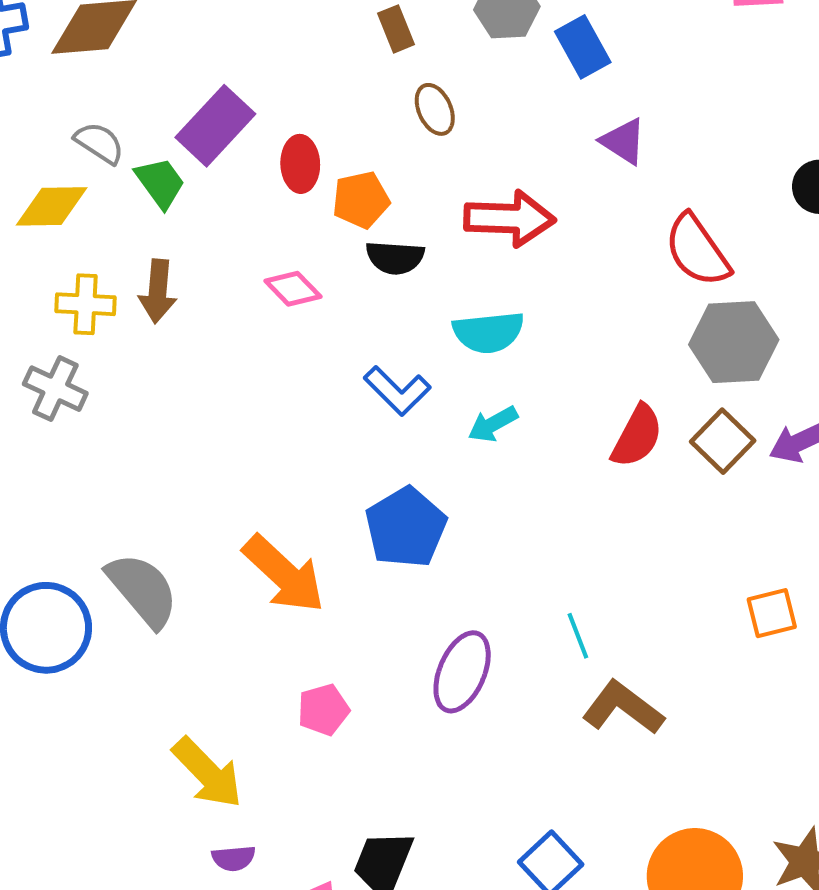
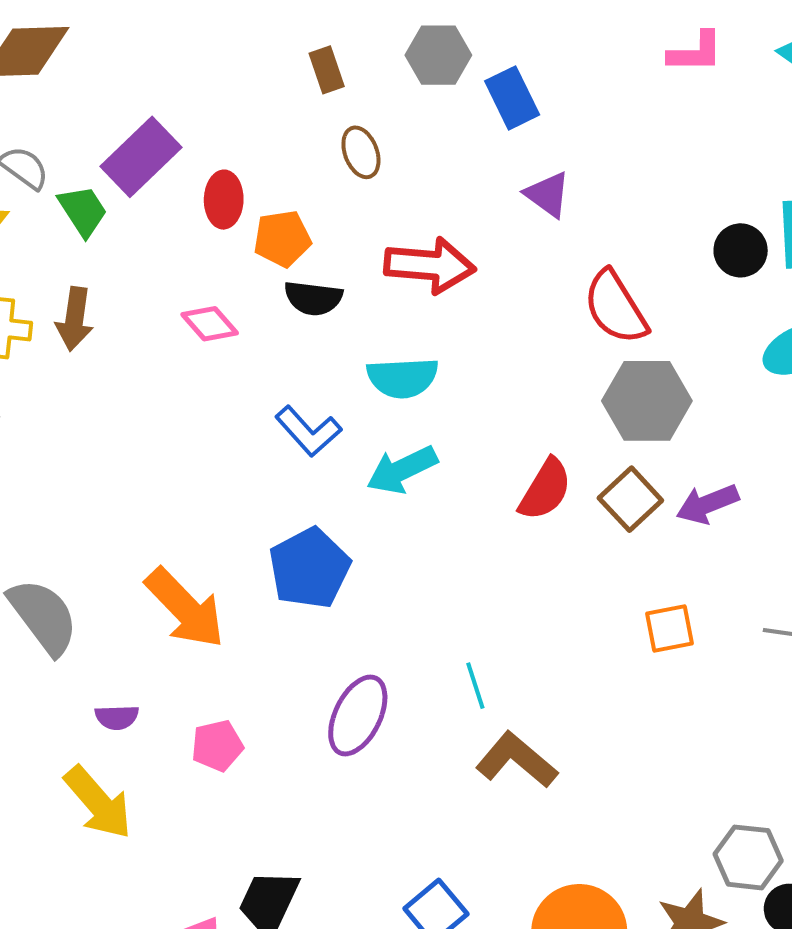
cyan arrow: (493, 424) -> (402, 470), size x1.4
orange square: (772, 613) -> (669, 629), moved
purple semicircle: (234, 858) -> (117, 717), moved

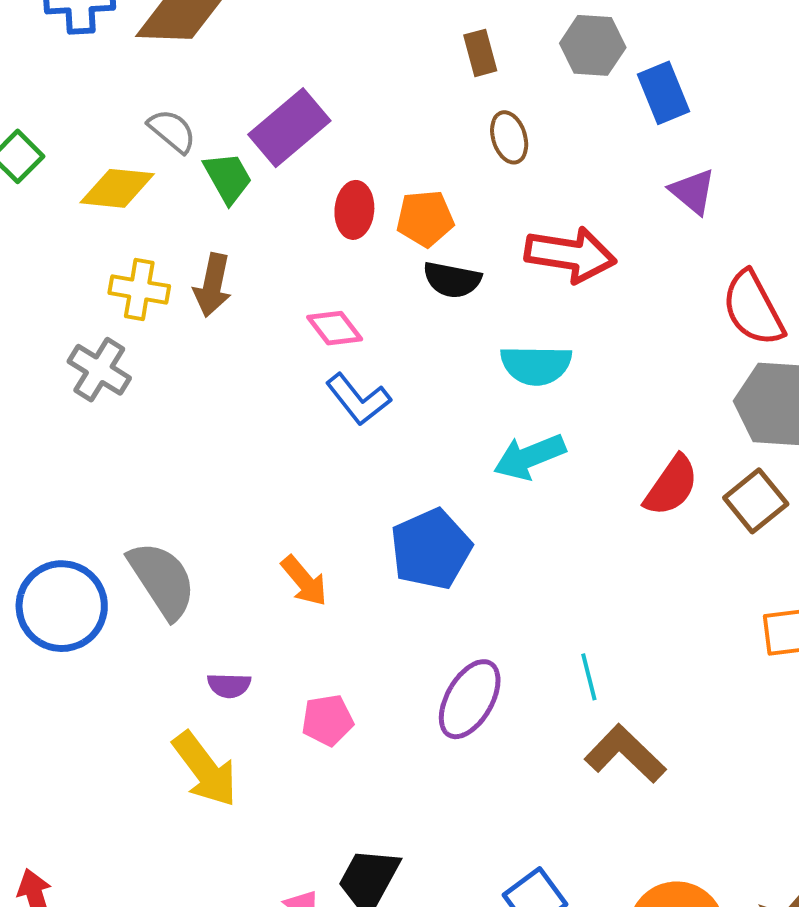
red ellipse: (224, 200) -> (354, 210), moved
pink diamond: (210, 324) -> (335, 328), moved
blue L-shape: (308, 431) -> (358, 399), moved
orange arrow: (185, 608) -> (304, 581), size x0.6

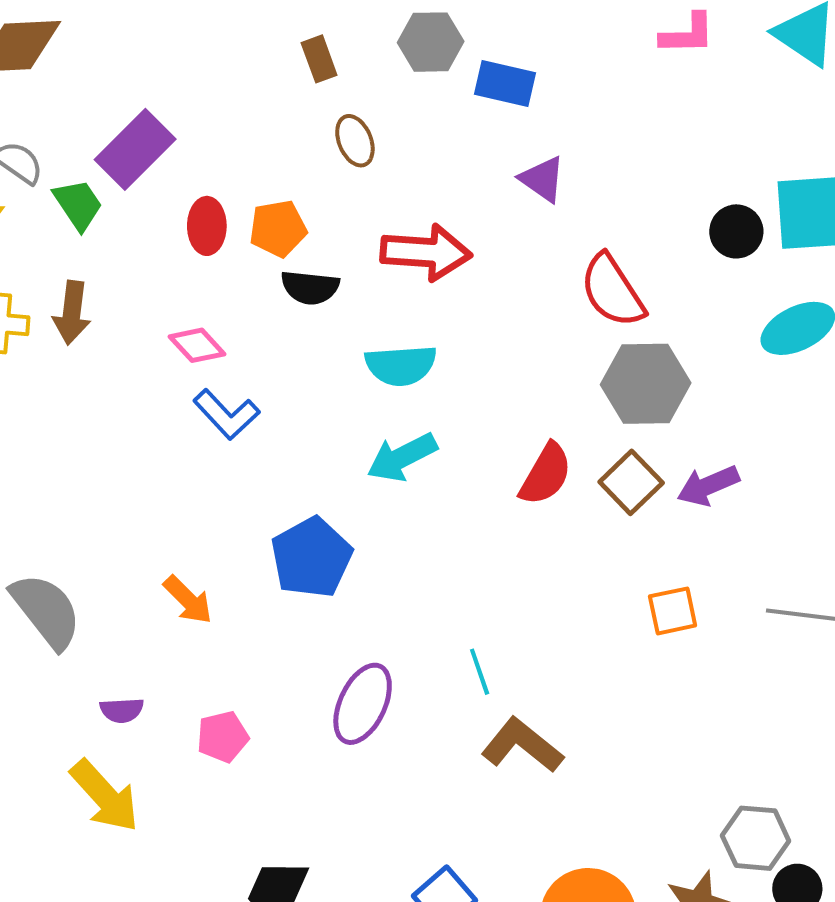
blue rectangle: (663, 93) -> (505, 83), turned -50

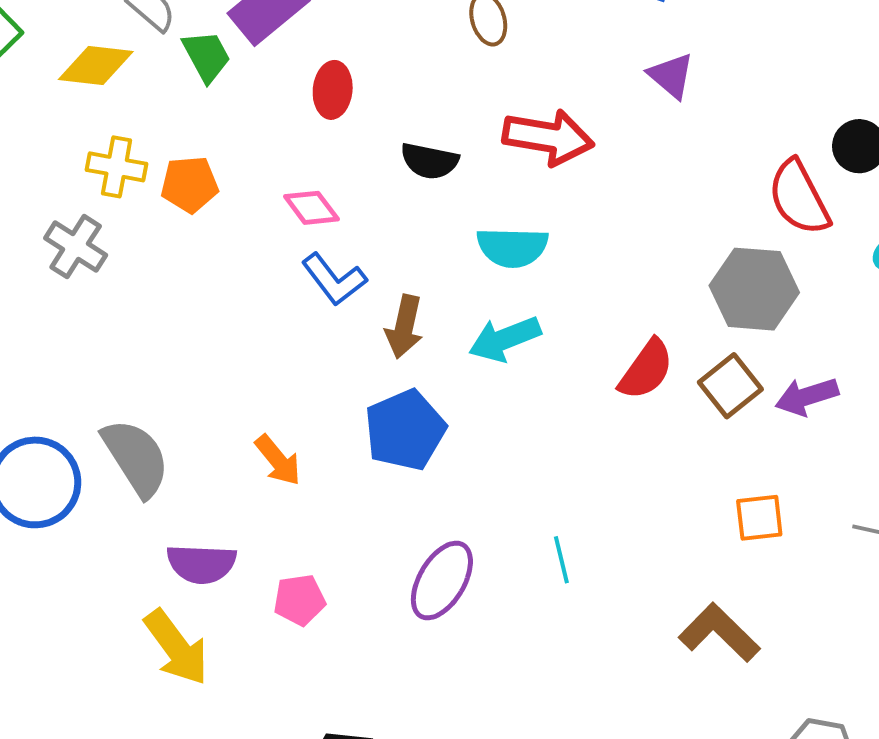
orange pentagon: (278, 228) -> (190, 184), moved
red semicircle: (612, 291) -> (799, 198), moved
brown arrow: (72, 313) -> (404, 327), moved
purple semicircle: (122, 710) -> (201, 564), size x1.6
brown L-shape: (522, 745) -> (719, 633), moved

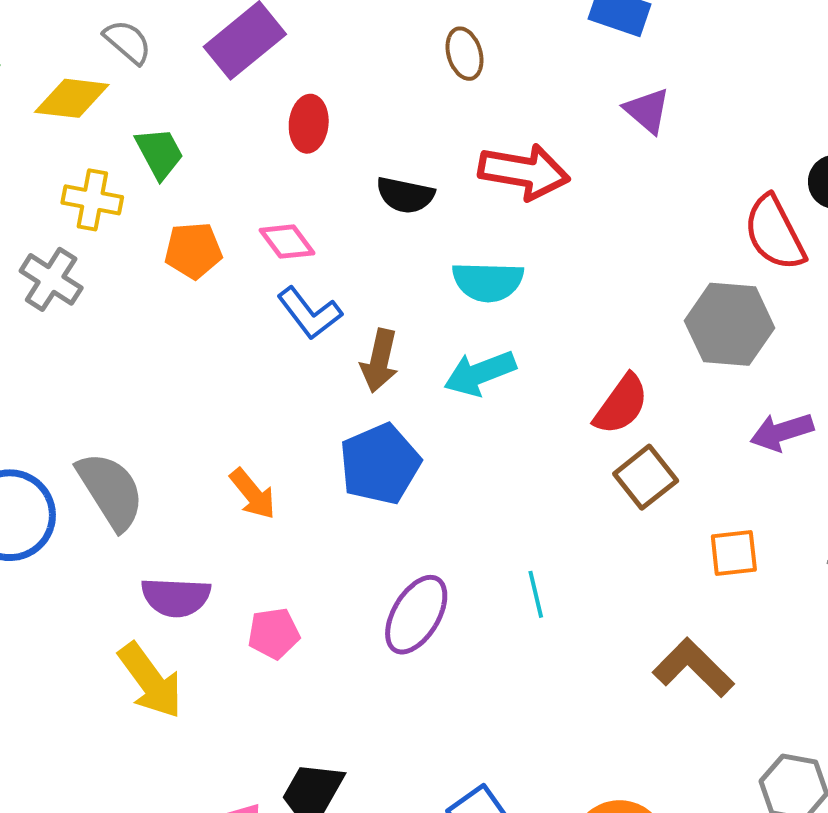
green trapezoid: (206, 56) -> (159, 153), moved
orange pentagon: (190, 184) -> (193, 251), moved
brown square: (730, 386) -> (646, 477), moved

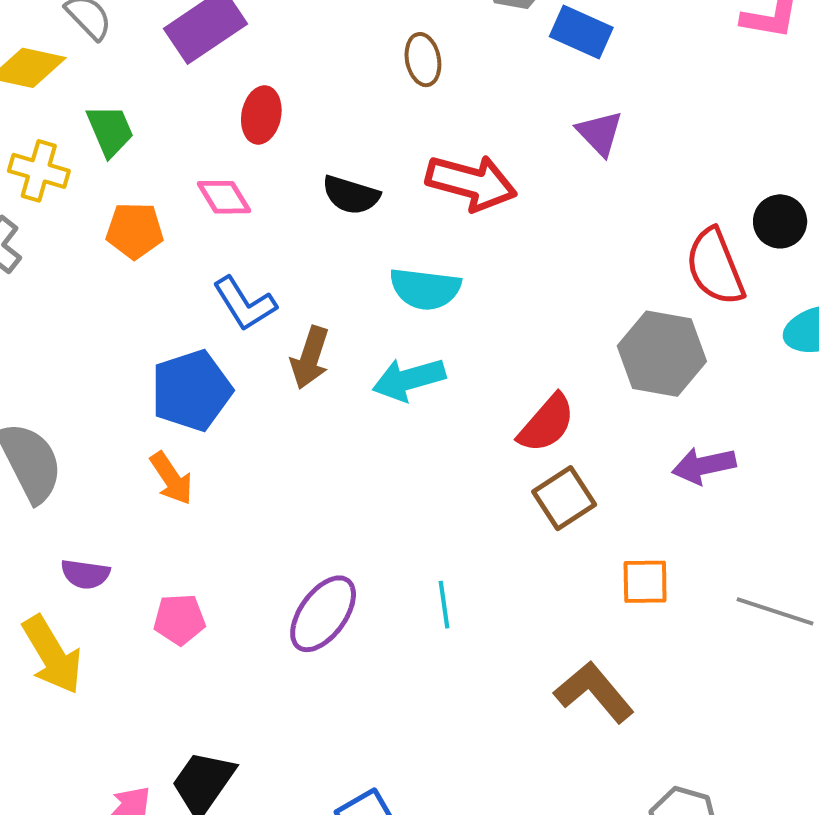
pink diamond: (287, 242) -> (224, 197), moved
blue pentagon: (380, 464) -> (191, 390), moved
purple semicircle: (176, 597) -> (85, 574), size x0.7

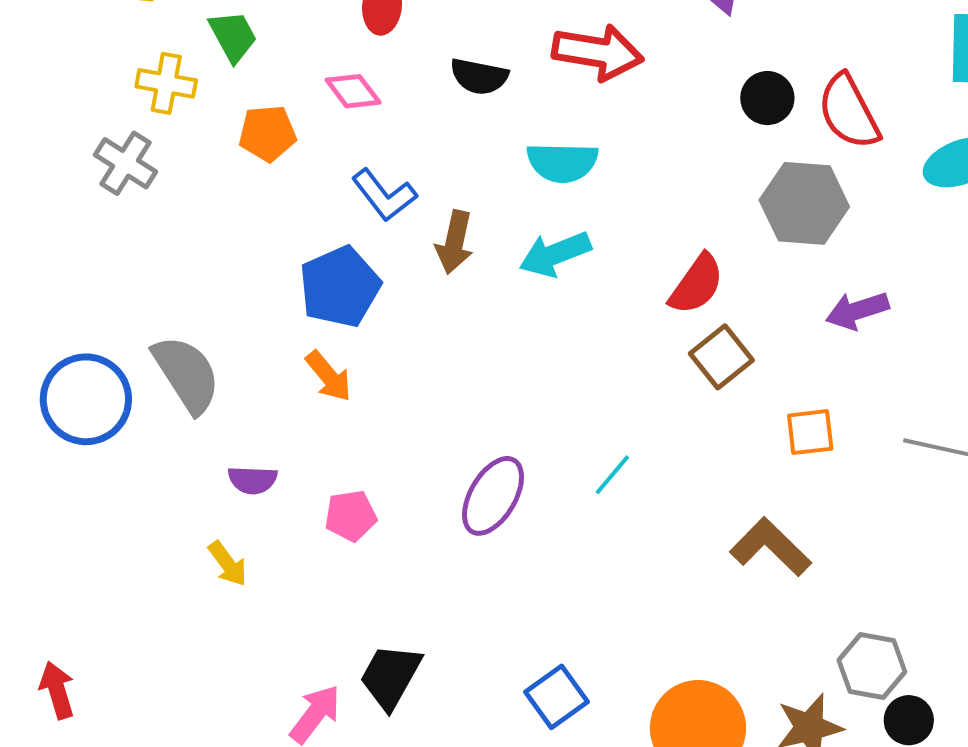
black circle: (780, 221) -> (767, 98), moved
cyan line: (444, 605) -> (612, 475), turned 54
yellow arrow: (52, 655) -> (228, 564), size x0.6

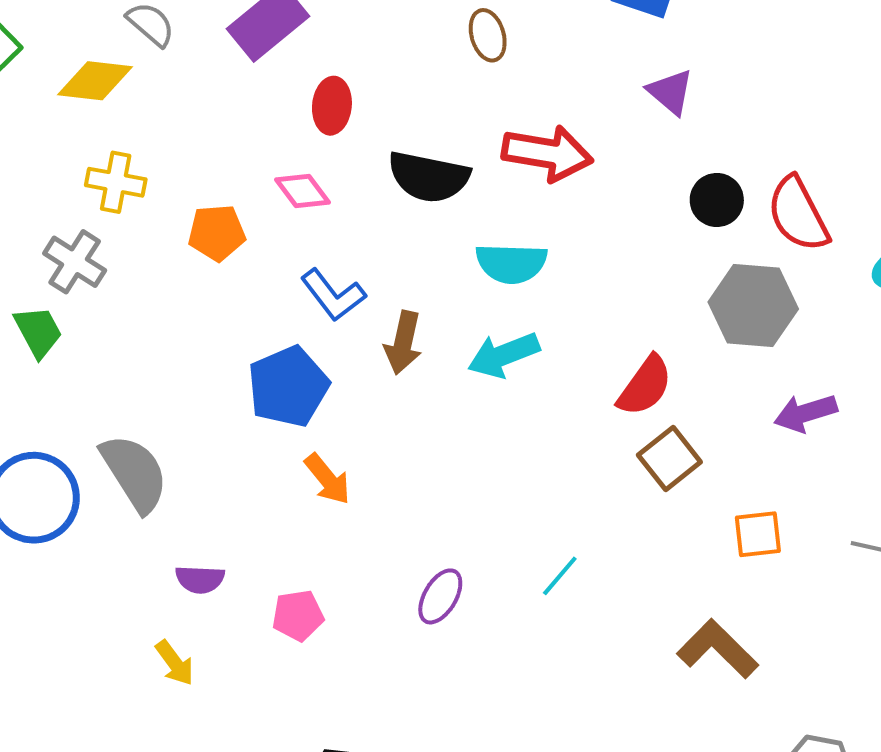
green trapezoid: (233, 36) -> (38, 332), moved
black semicircle: (479, 76) -> (429, 177), size x1.4
orange arrow: (329, 376) -> (327, 479), moved
purple ellipse: (493, 496) -> (440, 596), size x0.7

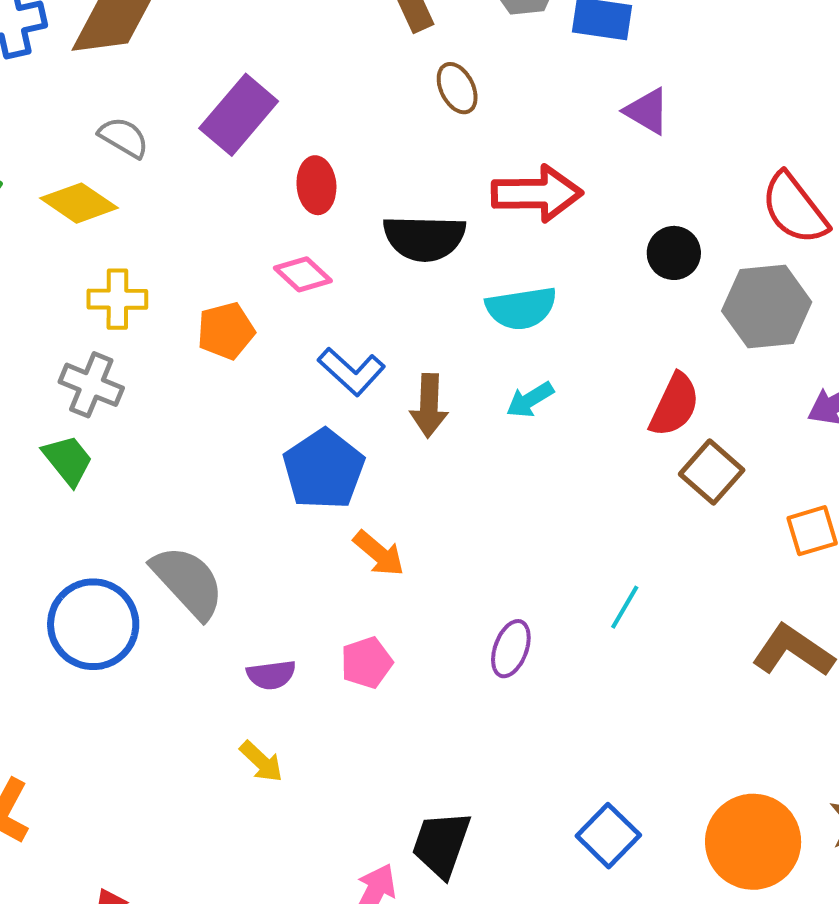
yellow diamond: (95, 81) -> (79, 203), turned 38
black circle: (717, 200) -> (674, 253), moved
cyan arrow: (504, 355) -> (530, 400), size x0.7
pink pentagon: (298, 616) -> (367, 663), moved

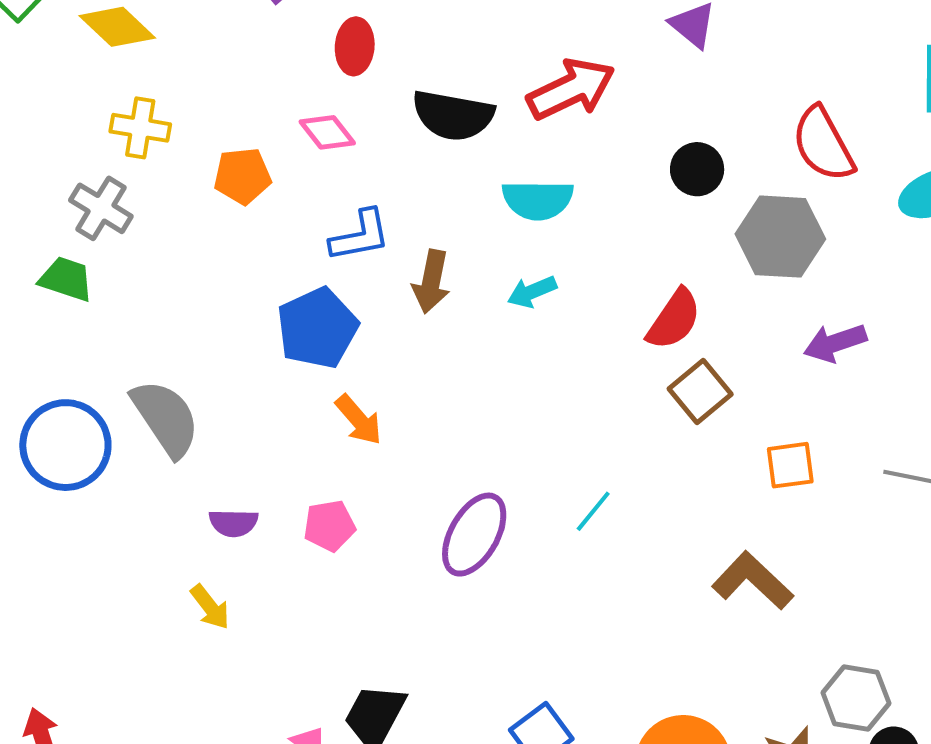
red arrow: (537, 194) -> (571, 89), turned -34
blue L-shape: (351, 371) -> (360, 236), turned -62
green trapezoid: (68, 460) -> (66, 279), turned -42
purple ellipse: (511, 649) -> (474, 535), size x1.5

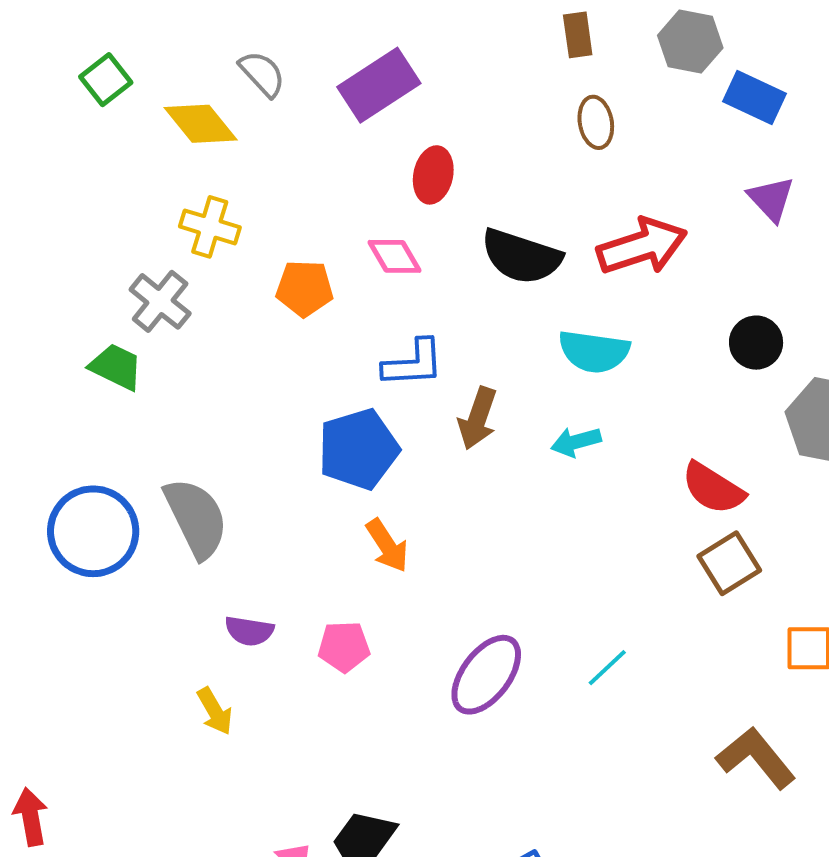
red semicircle: (674, 319) -> (713, 488), turned 80

